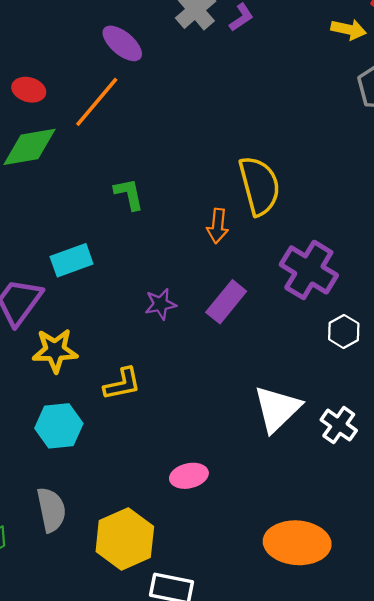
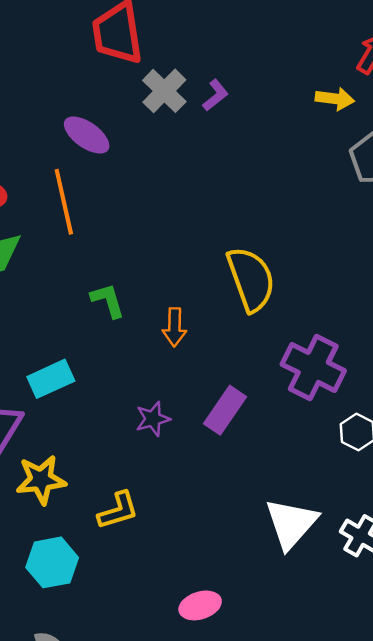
orange line: (97, 102) -> (64, 202), turned -48
orange arrow: (218, 226) -> (174, 327), moved

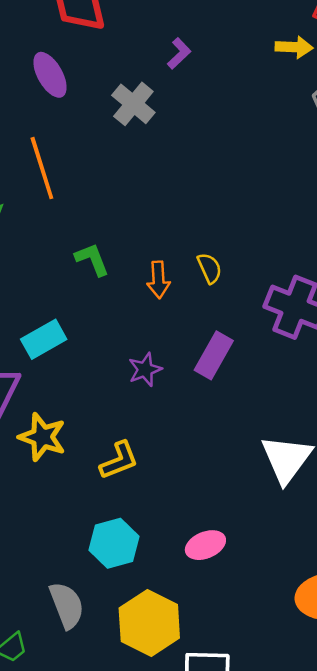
gray cross: (164, 91) -> (133, 104), moved
purple ellipse: (87, 135) -> (50, 75), moved, turned 30
yellow semicircle: (251, 279) -> (210, 268), moved, size x0.5
yellow star: (41, 480) -> (42, 437), turned 30
cyan hexagon: (52, 562) -> (114, 543), moved

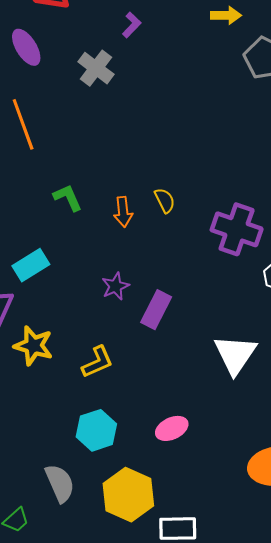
purple rectangle: (214, 355) -> (156, 310), moved

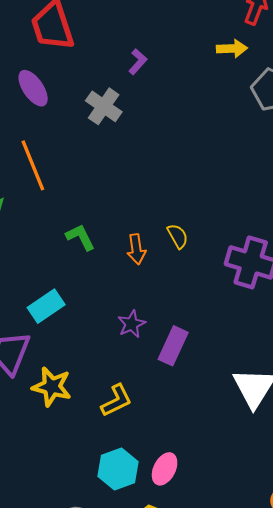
pink ellipse: (172, 428) -> (165, 469), moved, turned -36

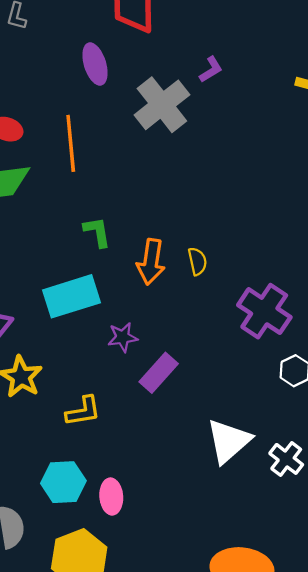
gray cross: (104, 106) -> (162, 105), size x1.4
orange arrow: (136, 249) -> (151, 262), size x1.4
cyan rectangle: (46, 306) -> (72, 296), moved, size x1.4
pink ellipse: (165, 469) -> (111, 496), turned -48

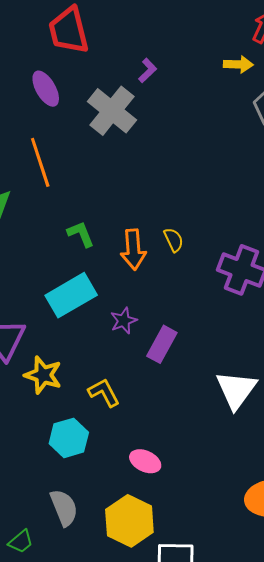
yellow L-shape: (83, 411) -> (104, 393), turned -96
cyan hexagon: (63, 482) -> (69, 438), moved
pink ellipse: (111, 496) -> (145, 461), turned -48

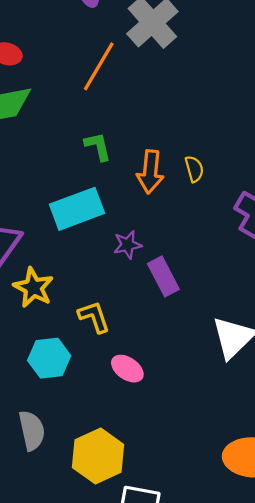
orange line: (40, 162) -> (99, 66), moved, turned 39
purple rectangle: (162, 344) -> (163, 276), turned -66
pink ellipse: (145, 461) -> (127, 369), moved

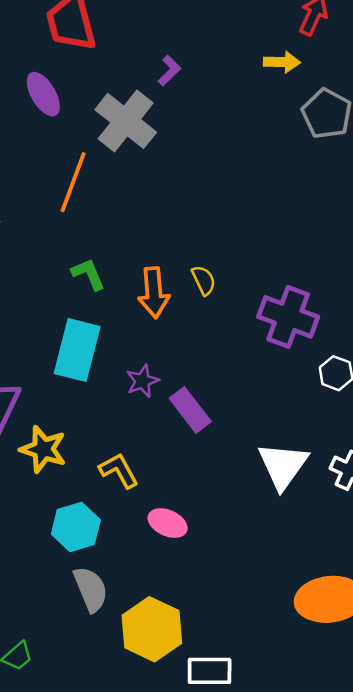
cyan rectangle: (77, 209) -> (77, 350), turned -45
gray semicircle: (32, 430) -> (91, 589), moved

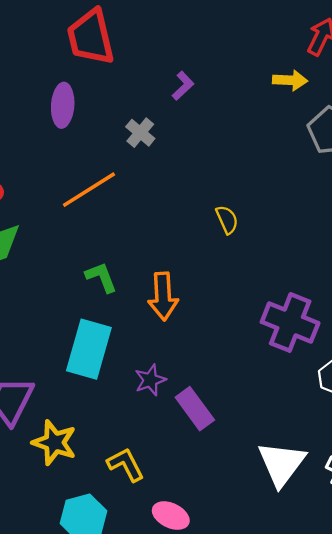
purple ellipse: (43, 94) -> (63, 105), turned 33
gray cross: (126, 121) -> (140, 133), size x0.5
orange line: (73, 182) -> (89, 190), turned 36
yellow semicircle: (204, 280) -> (227, 220), moved

